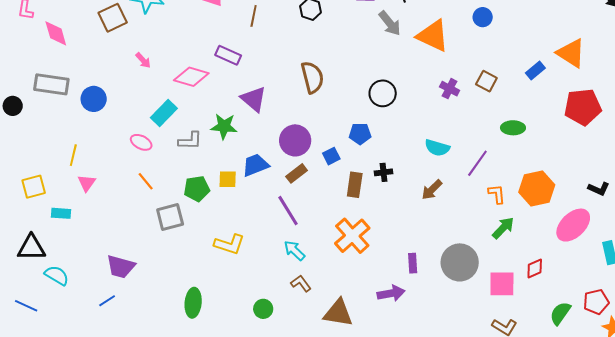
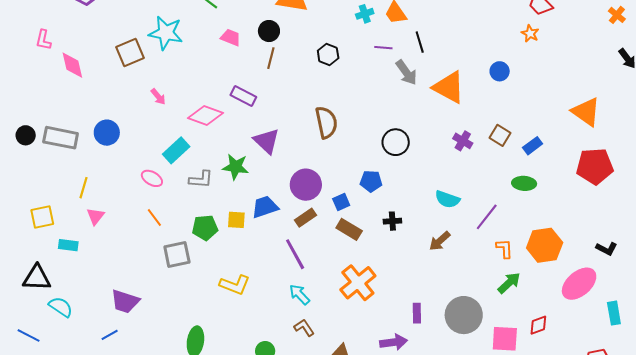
blue rectangle: (535, 71) -> (533, 146), moved
gray rectangle: (51, 84) -> (61, 138), moved
brown rectangle: (355, 185) -> (349, 229), moved, turned -70

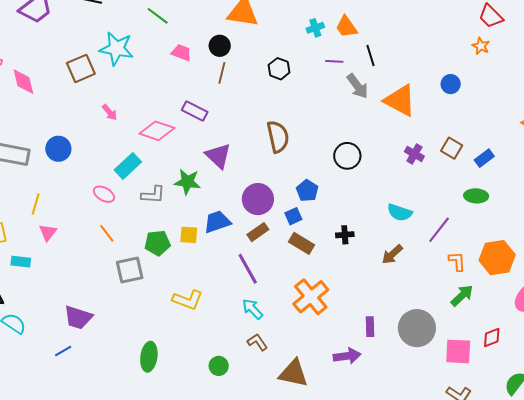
blue pentagon: (371, 181) -> (307, 191), moved, turned 30

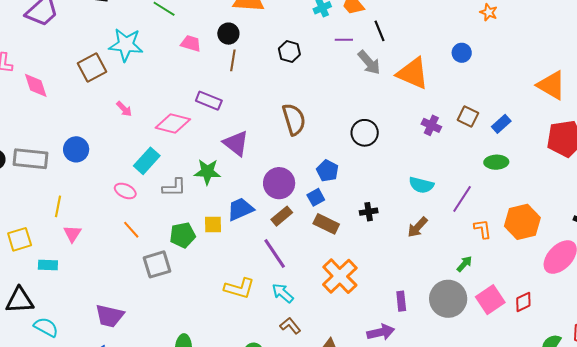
green arrow: (462, 296) -> (464, 264), moved, size x0.7
yellow L-shape: (188, 300) -> (239, 288), moved
pink square: (458, 351) -> (490, 300), moved, turned -32

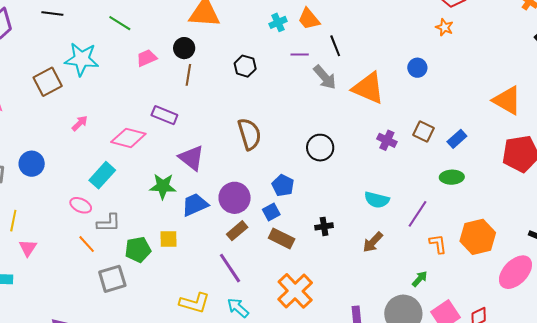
pink trapezoid: (191, 43) -> (147, 58), turned -40
pink arrow: (124, 109) -> (80, 123), turned -90
gray L-shape: (174, 187) -> (109, 223), moved
blue trapezoid: (240, 209) -> (195, 205), moved

